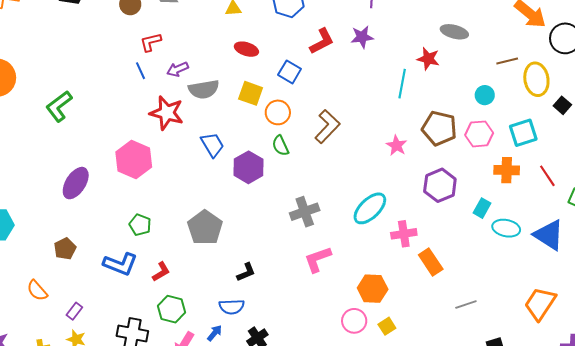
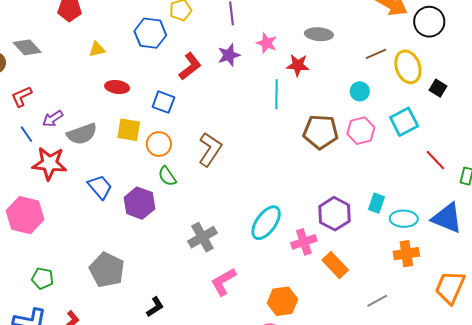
blue line: (140, 71) -> (26, 134), moved
pink star: (397, 145) -> (267, 43), moved
orange cross: (507, 170) -> (406, 254), moved
purple hexagon: (440, 185) -> (334, 214), moved

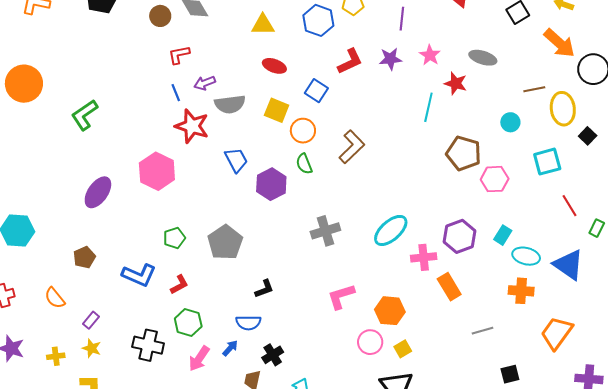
yellow triangle: (97, 49) -> (263, 25), size x1.4
pink hexagon: (361, 131) -> (495, 179), moved
green pentagon: (42, 278) -> (174, 238), moved, turned 30
pink L-shape: (223, 282) -> (341, 296), moved

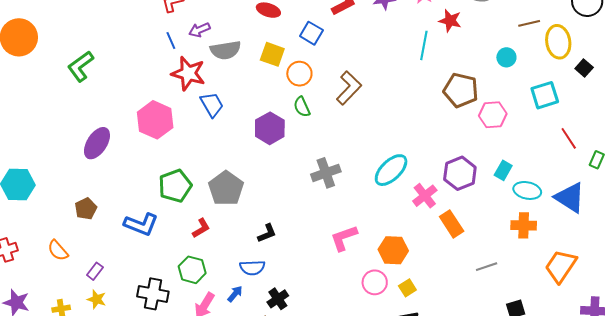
blue trapezoid: (236, 160) -> (212, 105), moved
green pentagon: (174, 238) -> (175, 186), size x1.5
pink cross: (424, 257) -> (425, 196), turned -30
red L-shape: (179, 285) -> (201, 228), moved

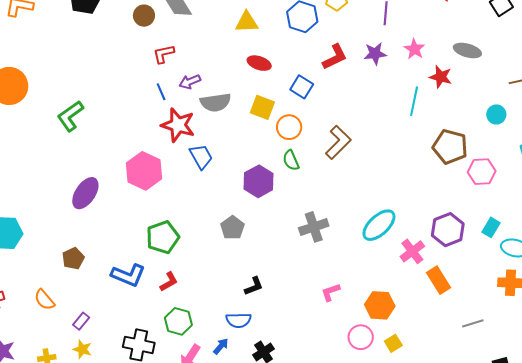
gray pentagon: (226, 188) -> (232, 228), moved, size x0.7
red L-shape: (201, 228) -> (169, 282), moved
pink L-shape: (344, 238) -> (331, 292), size x0.7

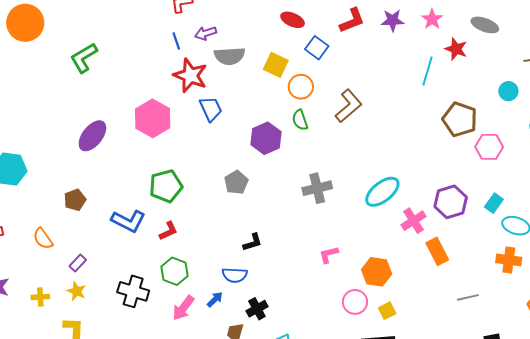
red ellipse: (259, 63) -> (293, 20), moved

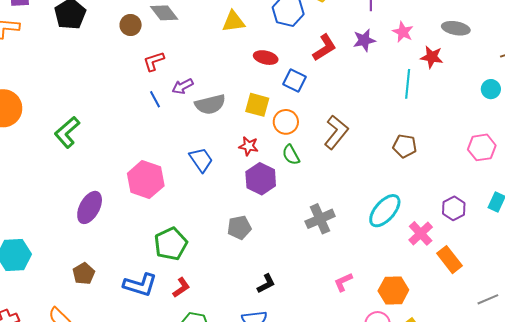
red star: (190, 75) -> (249, 146), moved, size x0.6
brown pentagon: (460, 119) -> (405, 146), moved, size x0.7
gray pentagon: (236, 182) -> (239, 228), turned 30
purple hexagon: (451, 202) -> (454, 208), size x0.7

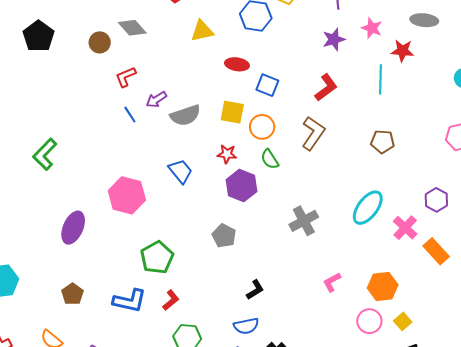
red L-shape: (324, 48) -> (326, 88), moved
gray pentagon: (239, 228) -> (224, 236), turned -30

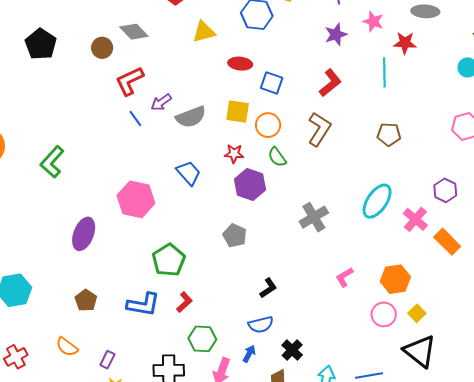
red L-shape: (126, 77) -> (130, 81), size x1.4

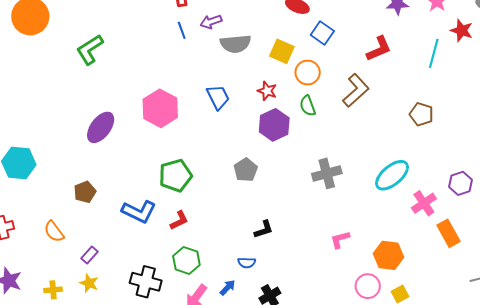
blue semicircle: (261, 325) -> (247, 263), size x0.7

